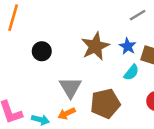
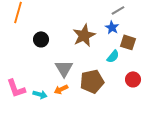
blue star: (128, 46) -> (112, 27), moved

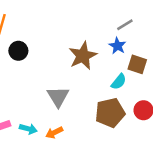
black circle: (41, 39) -> (18, 51), moved
brown pentagon: (92, 81) -> (110, 113), moved
orange arrow: (61, 89) -> (54, 133), moved

